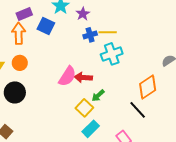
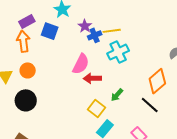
purple star: (83, 14) -> (85, 26), moved
pink semicircle: (67, 76) -> (81, 64), moved
green arrow: (98, 96) -> (117, 95), moved

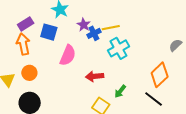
pink semicircle: (81, 64) -> (68, 55), moved

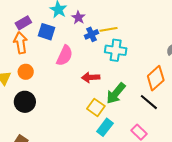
purple star: (84, 25) -> (78, 17), moved
cyan cross: (119, 48) -> (116, 50), turned 35
green arrow: (120, 91) -> (116, 93), size x1.6

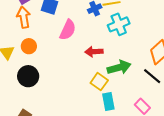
cyan cross: (116, 50) -> (119, 24), turned -30
green arrow: (116, 93) -> (119, 67), turned -145
cyan rectangle: (105, 127) -> (108, 102), turned -48

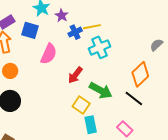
red arrow: (94, 52) -> (75, 75), turned -48
green arrow: (119, 67) -> (101, 90), turned 45

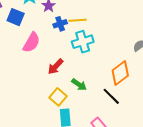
green arrow: (101, 90) -> (79, 85), size x0.7

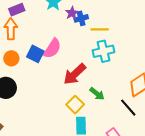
blue square: (16, 17) -> (35, 54), moved
blue cross: (60, 24) -> (81, 18), moved
red arrow: (56, 67) -> (75, 74), size x1.4

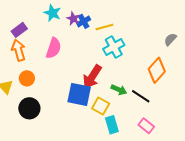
pink semicircle: (52, 48) -> (54, 48), moved
blue square: (35, 54) -> (79, 94), moved, size x1.4
black line: (128, 108) -> (141, 96), moved

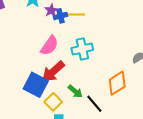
yellow line: (104, 27) -> (76, 14), moved
pink semicircle: (54, 48) -> (49, 46), moved

